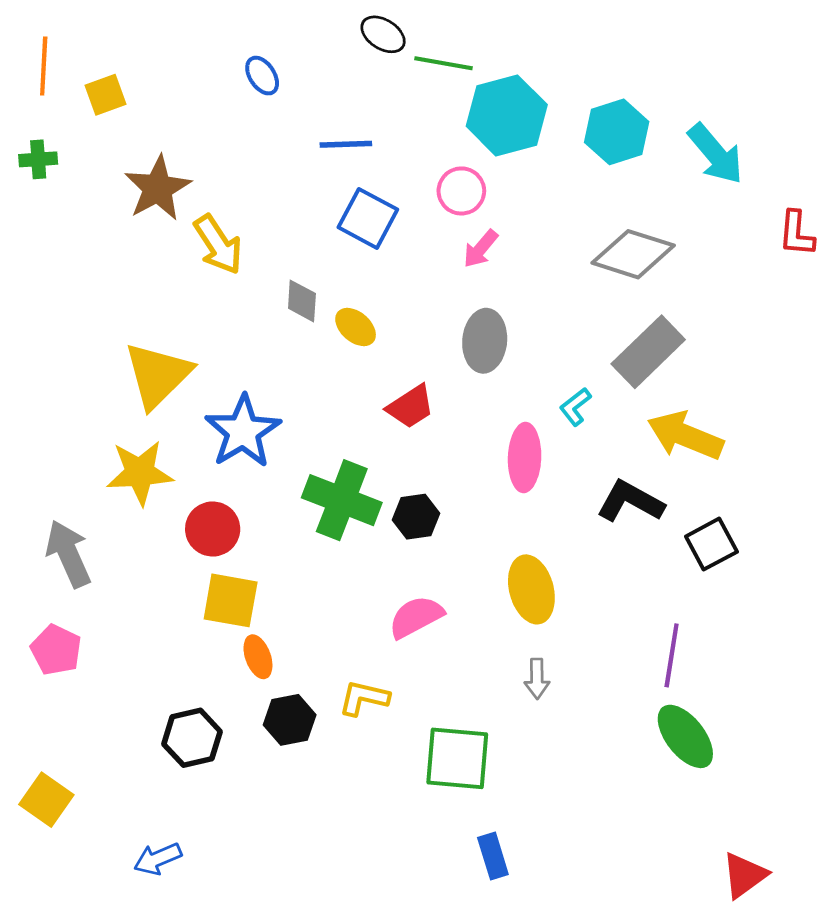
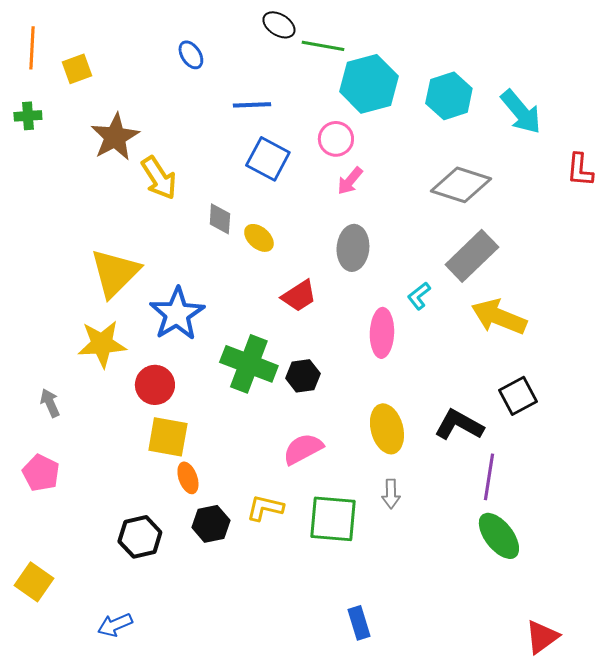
black L-shape: (630, 502) -> (459, 425), moved
gray arrow: (68, 554) -> (50, 403), size x0.6
green square: (457, 758) -> (333, 519), moved

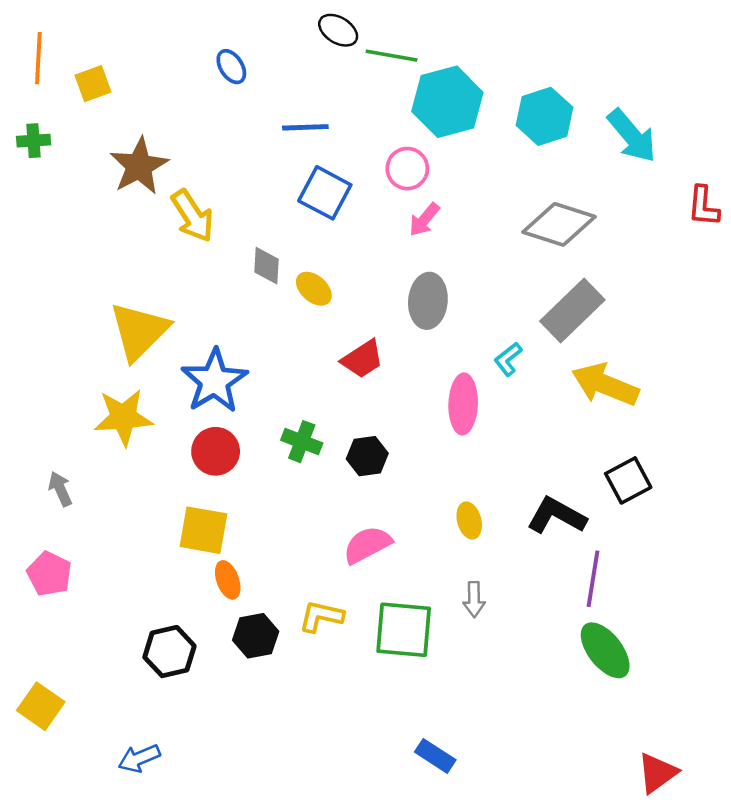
green cross: (249, 364) -> (302, 442), size x0.6
red circle: (155, 385) -> (216, 451), moved
yellow ellipse: (387, 429) -> (469, 520), size x0.6
blue rectangle: (359, 623) -> (435, 756), turned -40

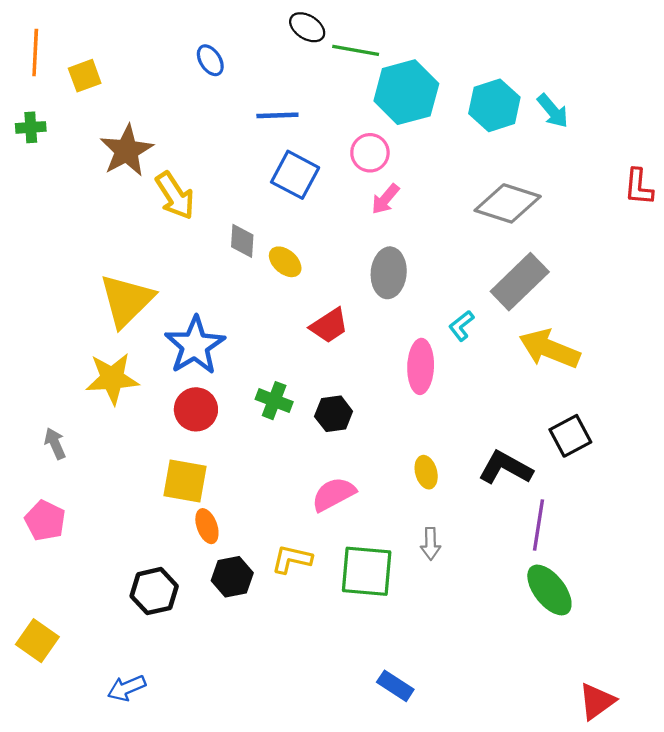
cyan arrow: (632, 136) -> (553, 111), moved, size x0.7

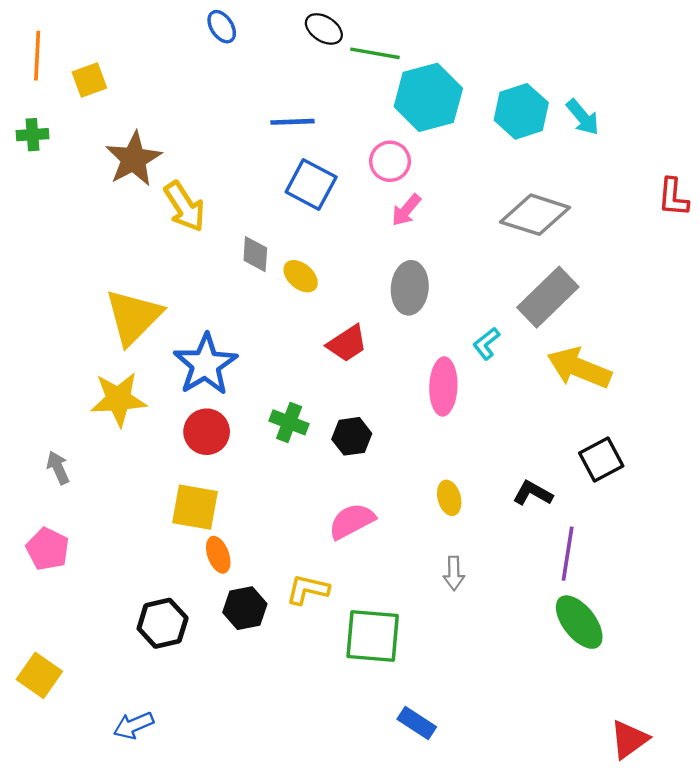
blue ellipse: (210, 60) -> (222, 27), moved
black L-shape: (505, 468) -> (533, 493), size x0.7
green square: (367, 571) -> (373, 636), moved

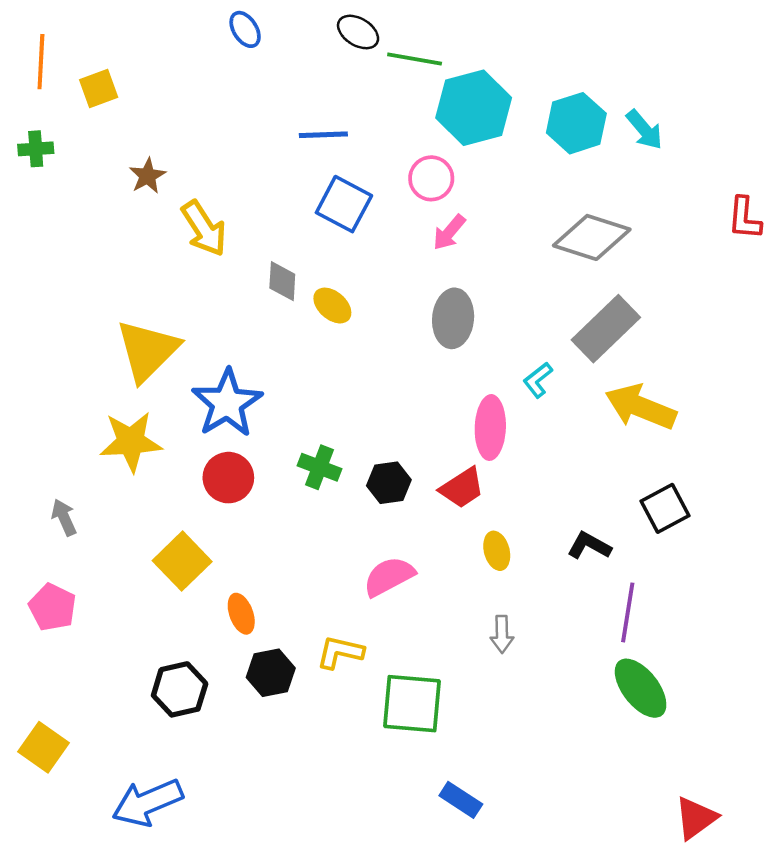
brown star: (133, 159) -> (147, 176), size x0.6
red trapezoid: (347, 344) -> (462, 488), moved
yellow square: (195, 507) -> (182, 561), moved, turned 36
blue arrow: (133, 725) -> (147, 802), size x1.6

